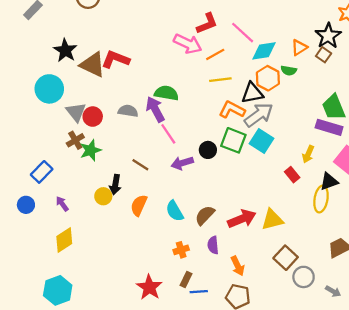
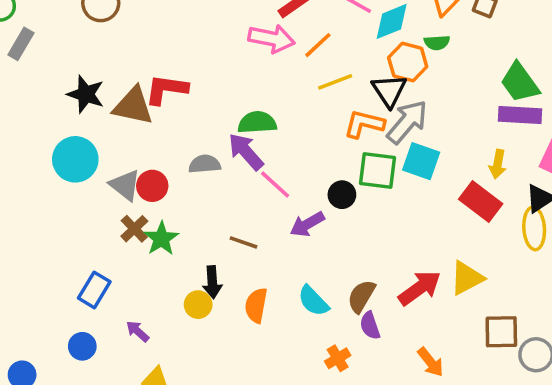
black triangle: (252, 93) -> (389, 91), turned -40
red rectangle: (292, 175) -> (481, 201), size x1.6
purple semicircle: (213, 245) -> (370, 326), moved
brown square: (286, 258) -> (501, 332), turned -30

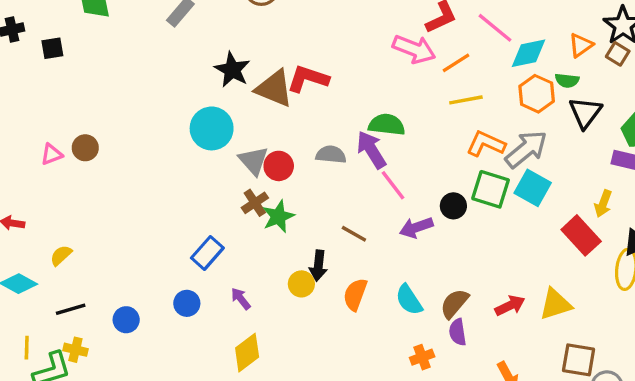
black triangle: (389, 91) -> (585, 113), moved
red arrow: (420, 288) -> (510, 306), size x0.7

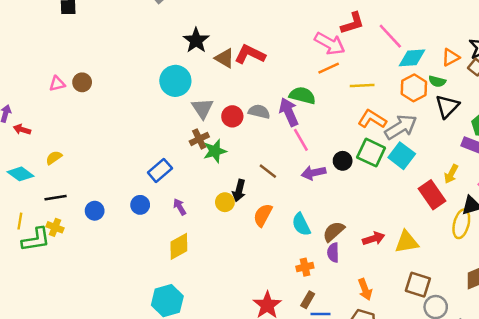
orange line: (456, 63) -> (329, 68), moved
brown triangle: (274, 89) -> (225, 58), size x0.7
red circle: (279, 166) -> (232, 116), moved

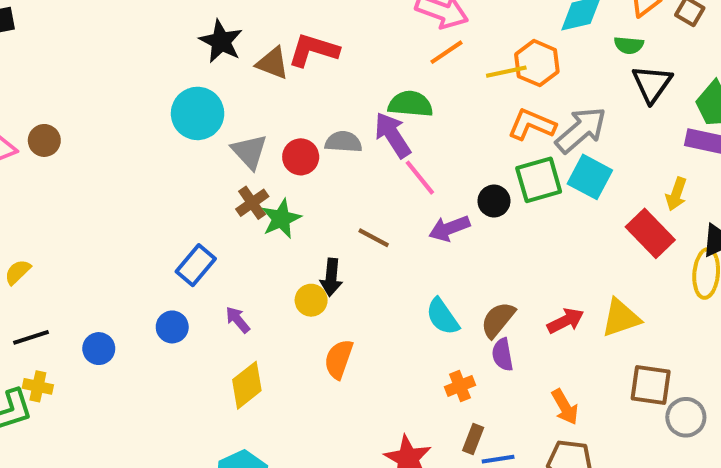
orange hexagon: (414, 88) -> (537, 63), moved
green square: (371, 153) -> (539, 180), turned -32
orange semicircle: (263, 215) -> (339, 359), moved

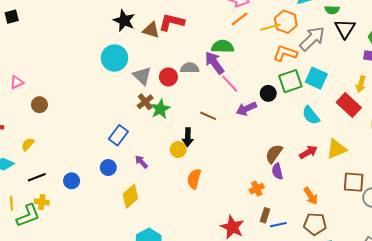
gray arrow: (581, 130) -> (312, 39), moved
brown circle: (44, 140) -> (39, 105), moved
cyan semicircle: (443, 317) -> (311, 115), moved
yellow diamond: (247, 385) -> (130, 196), moved

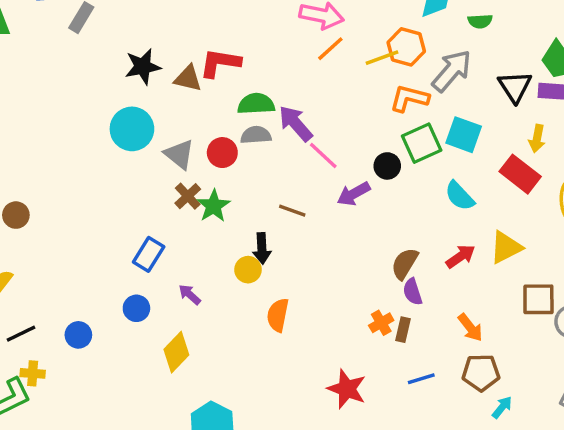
black star: (124, 21) -> (143, 67), turned -30
black triangle: (345, 29) -> (515, 87), moved
green semicircle: (223, 47) -> (256, 104), moved
brown rectangle: (265, 215) -> (403, 330), moved

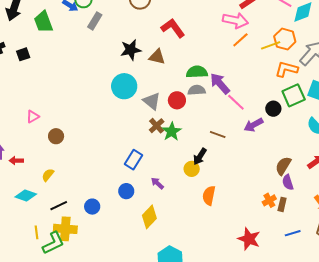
red L-shape: (220, 63) -> (173, 28), moved, turned 45
black arrow: (262, 248) -> (200, 156), turned 36
yellow cross: (33, 373) -> (65, 229), size x1.6

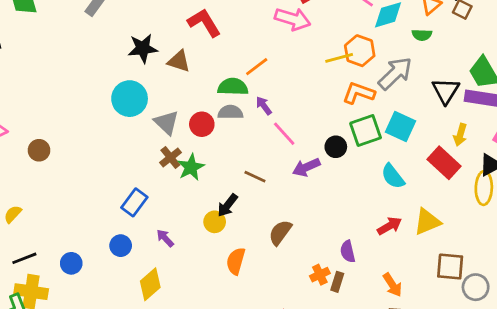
orange line: (240, 40) -> (257, 67), moved
purple arrow: (220, 84) -> (264, 106), size x0.6
brown circle: (56, 136) -> (39, 150), moved
brown semicircle: (283, 166) -> (280, 233), moved

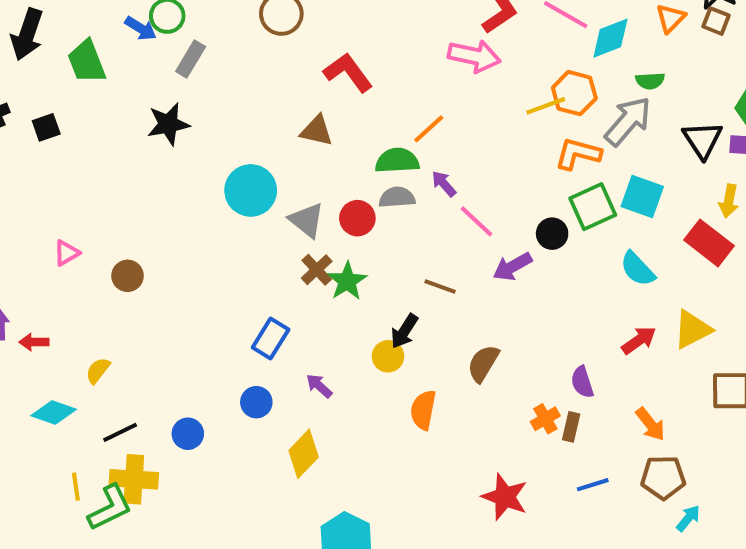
green semicircle: (422, 35) -> (650, 81), moved
black star: (143, 48) -> (168, 124), moved

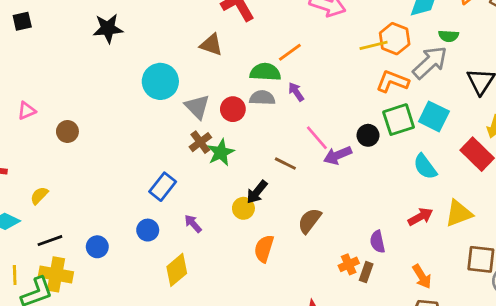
pink line: (477, 221) -> (317, 138), moved

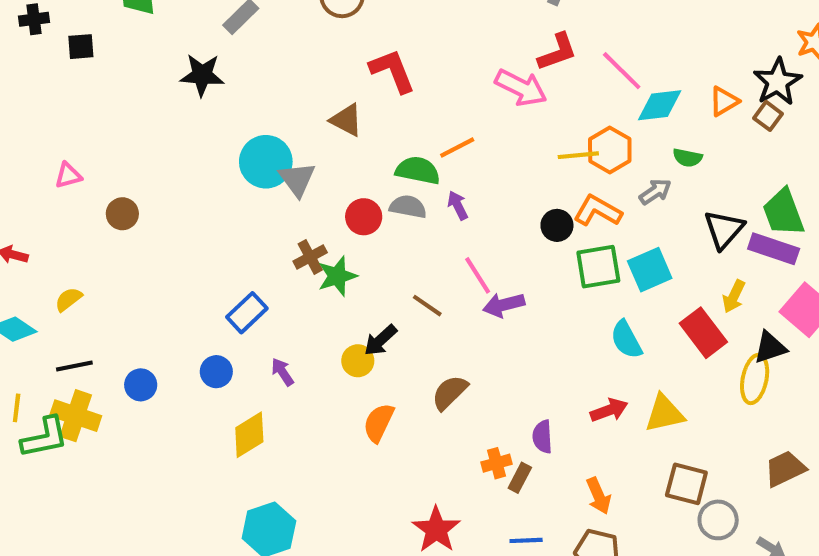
gray arrow: (430, 63) -> (655, 192), size x0.6
gray triangle: (197, 107) -> (297, 179), moved
cyan square: (434, 116) -> (650, 270), turned 32
black circle: (368, 135) -> (557, 225), moved

